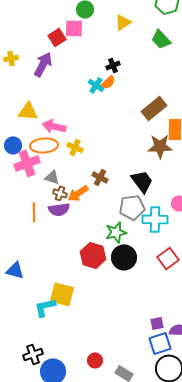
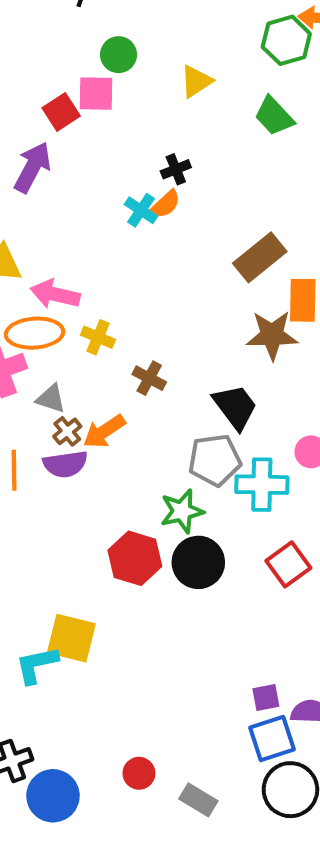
brown cross: (100, 177) -> (149, 378), moved
brown cross: (60, 193) -> (67, 431), turned 32

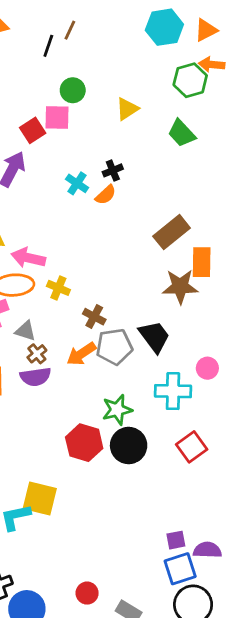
cyan cross: (141, 210) -> (77, 183), moved
orange arrow: (104, 431) -> (81, 354), moved
gray pentagon: (215, 460) -> (114, 347), moved

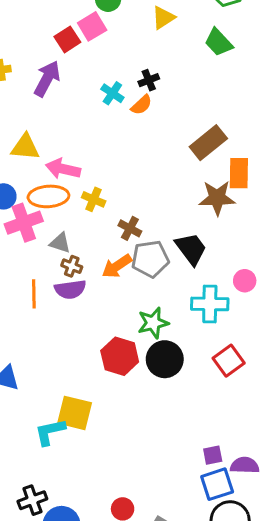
pink square: (57, 117) -> (92, 26), turned -32
brown cross: (37, 354) -> (72, 266), turned -30

